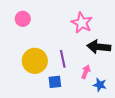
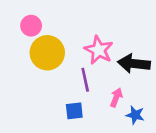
pink star: (82, 23) -> (99, 50), moved
yellow circle: (35, 61) -> (47, 53), moved

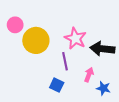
pink circle: (31, 26) -> (15, 25), moved
blue square: (74, 111) -> (57, 85), turned 32

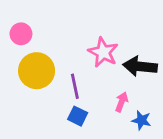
yellow circle: (36, 40) -> (37, 71), moved
purple line: (65, 61) -> (75, 86), moved

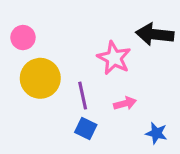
black arrow: (140, 66) -> (155, 34), moved
pink arrow: (122, 102) -> (125, 103), moved, turned 54

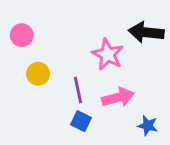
yellow circle: (40, 78) -> (38, 74), size x0.6
pink arrow: (125, 103) -> (118, 97), size x1.5

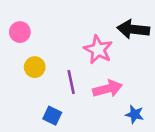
blue square: (81, 121) -> (52, 116), moved

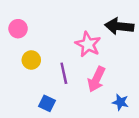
pink arrow: (108, 89) -> (96, 79), turned 130

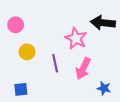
blue square: (47, 103) -> (21, 89), moved, turned -32

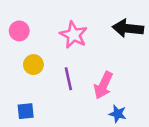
pink star: (76, 38) -> (74, 35), moved
blue star: (104, 88) -> (118, 114), moved

